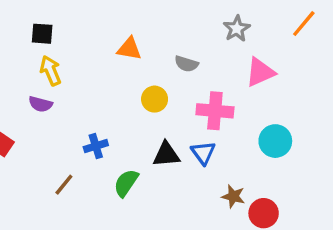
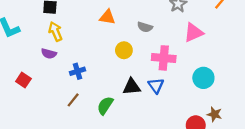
blue cross: (96, 146) -> (78, 71), moved
brown line: (64, 185) -> (73, 100), moved
brown star: (233, 196) -> (214, 114), moved

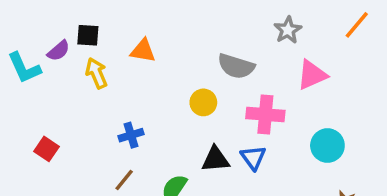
orange triangle: (107, 17) -> (143, 51), moved
gray semicircle: (145, 27) -> (236, 66), size x1.5
purple semicircle: (49, 54) -> (59, 51), moved, turned -56

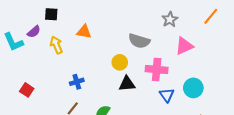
black square: (88, 35) -> (51, 14), moved
blue triangle: (253, 158) -> (167, 95), moved
black triangle: (215, 159) -> (127, 84), moved

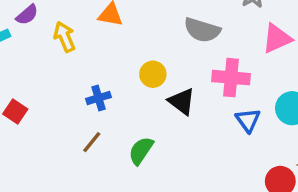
yellow circle: (120, 62) -> (153, 74), moved
black triangle: (127, 84) -> (182, 101), turned 42

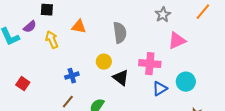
gray semicircle: (202, 30) -> (120, 33), moved, turned -115
blue triangle: (248, 120) -> (160, 89), turned 35

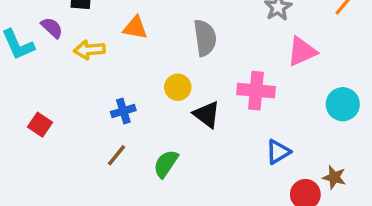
purple semicircle: (30, 27) -> (52, 28), turned -96
yellow arrow: (52, 40) -> (89, 50), turned -72
cyan circle: (186, 82) -> (343, 104), moved
blue triangle: (160, 89) -> (278, 152), moved

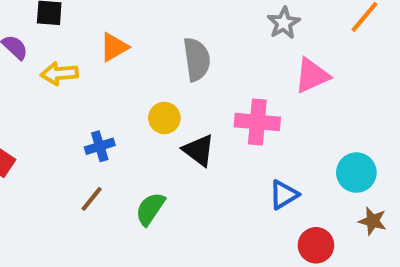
orange triangle: (135, 28) -> (114, 47), turned -40
cyan circle: (343, 104) -> (356, 173), moved
brown star: (334, 177) -> (373, 221), moved

